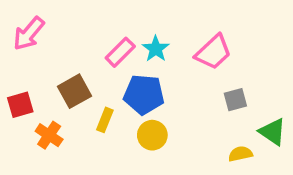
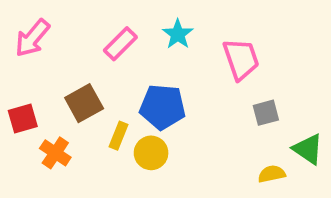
cyan star: (156, 49) -> (178, 34), moved
pink rectangle: (120, 52) -> (120, 44), moved
pink trapezoid: (213, 52) -> (241, 59), turned -66
yellow circle: (152, 135) -> (151, 153), moved

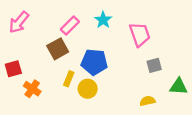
brown square: (84, 103) -> (58, 49), moved
green triangle: (308, 149) -> (179, 87), turned -30
yellow semicircle: (272, 174) -> (148, 101), moved

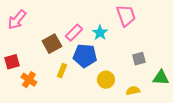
cyan star: (103, 20) -> (100, 33), moved
pink rectangle: (70, 26) -> (74, 33), moved
pink trapezoid: (140, 34) -> (126, 16), moved
yellow circle: (88, 89) -> (106, 80), moved

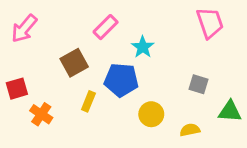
pink trapezoid: (126, 16) -> (210, 23), moved
pink rectangle: (74, 33) -> (106, 27), moved
gray square: (139, 59) -> (198, 84), turned 32

